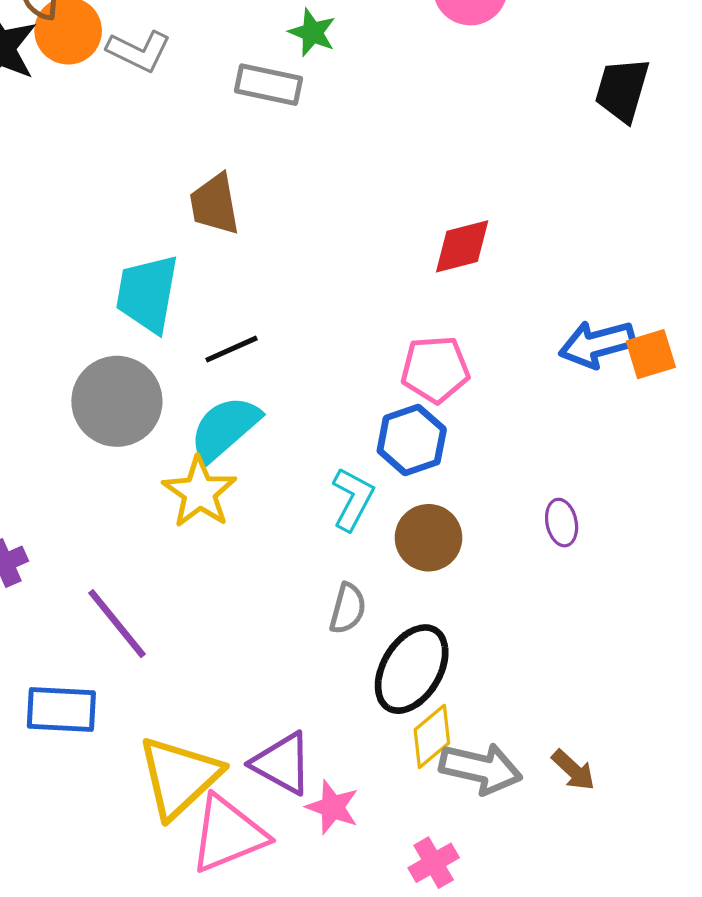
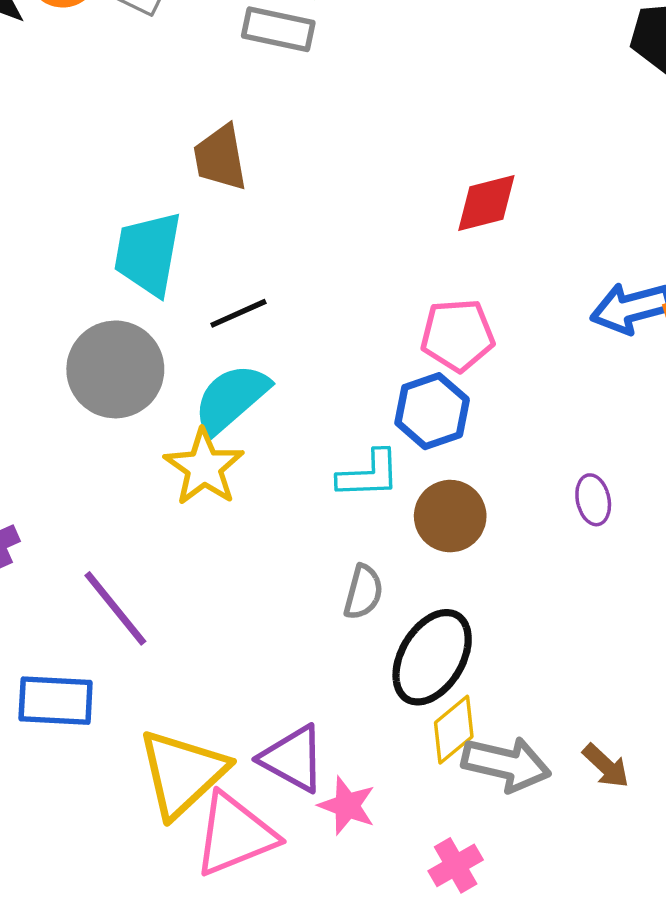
cyan L-shape: (353, 499) -> (369, 474), turned 60

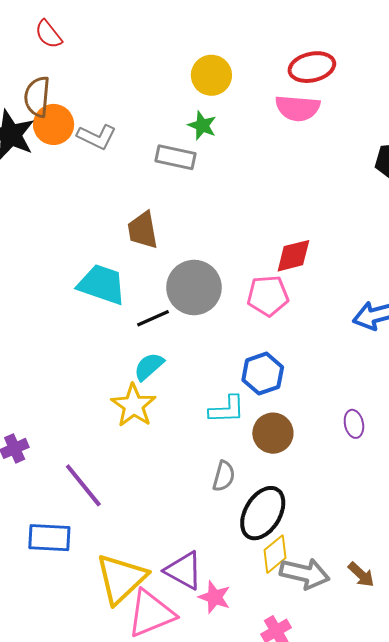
cyan trapezoid: (148, 254) -> (102, 284), turned 99
pink pentagon: (457, 335) -> (268, 296), moved
gray circle: (115, 369) -> (194, 287), moved
cyan semicircle: (231, 398) -> (149, 366), size x0.7

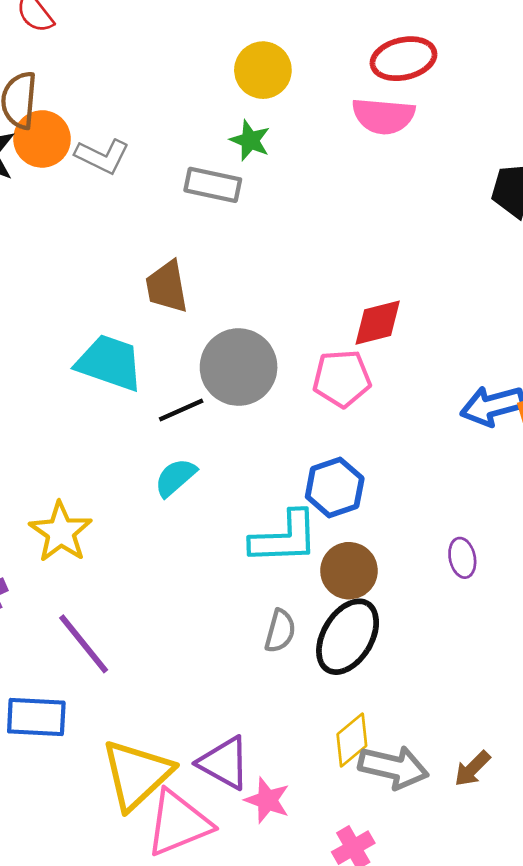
yellow star: (134, 405) -> (61, 532), moved
cyan L-shape: (227, 410) -> (284, 538), size x1.4
black ellipse: (263, 513) -> (348, 637), moved
brown arrow: (361, 575) -> (472, 769), turned 92

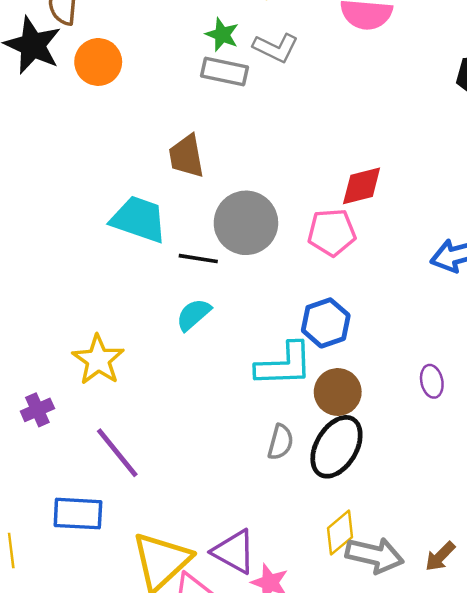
orange circle: (42, 139) -> (98, 62), moved
green star: (250, 140) -> (222, 35), moved
gray L-shape: (102, 156) -> (276, 48), moved
black line: (181, 410) -> (198, 259), turned 33

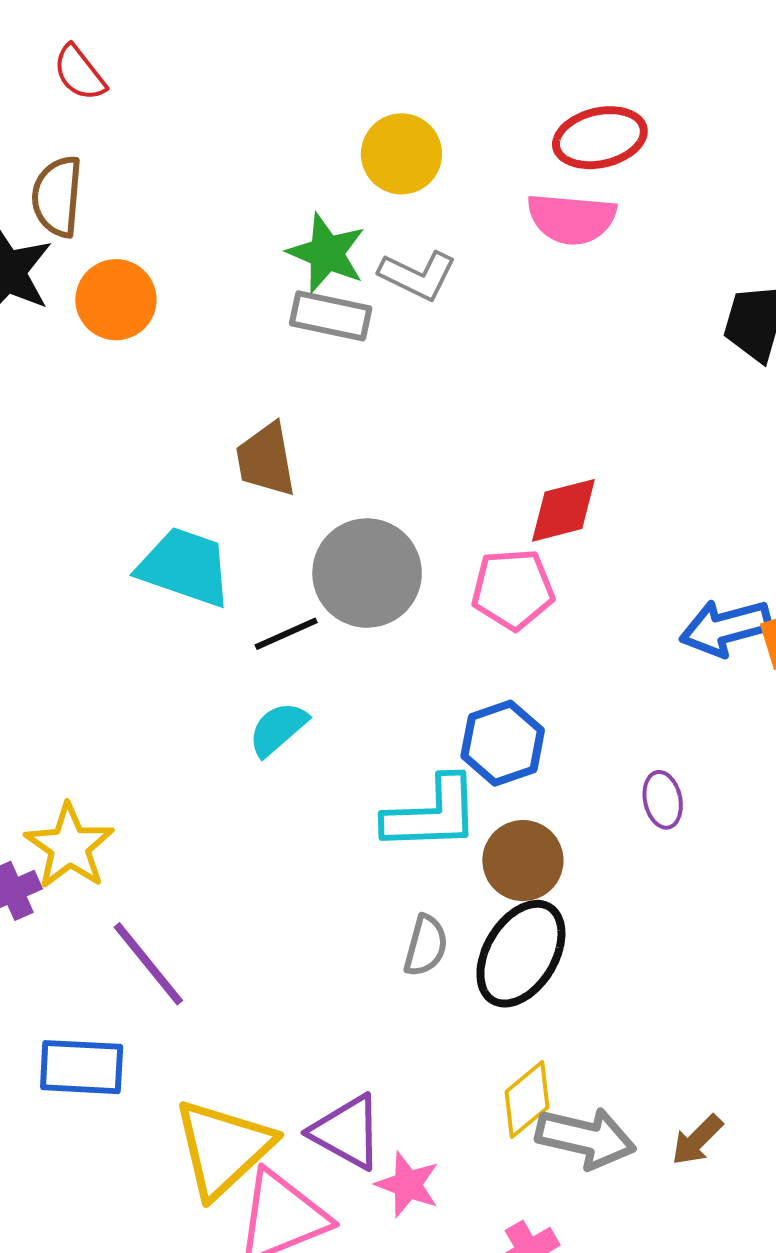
green star: (222, 35) -> (327, 253), size x1.4
black line: (198, 259) -> (286, 634), turned -33
yellow star: (98, 360) -> (69, 846), moved
purple ellipse: (432, 381) -> (663, 800), moved

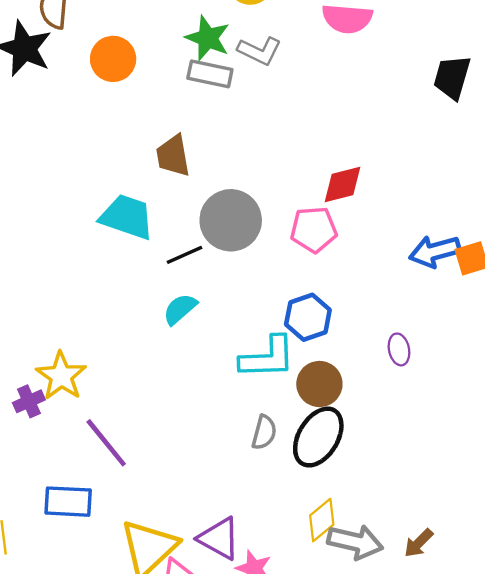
orange circle: (116, 300) -> (113, 59), moved

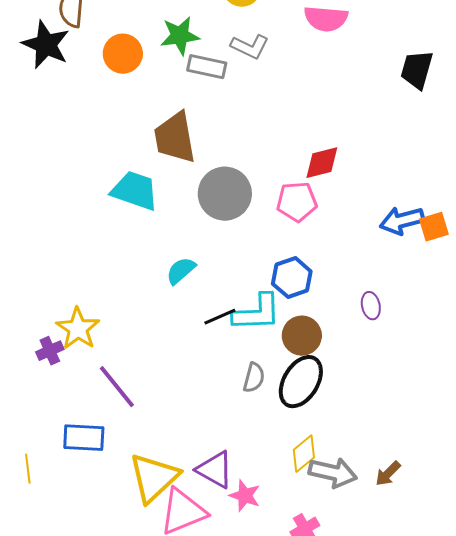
green star: (208, 38) -> (180, 36), moved, turned -30
brown trapezoid: (173, 156) -> (175, 138), size x1.4
black line: (185, 255) -> (220, 317), moved

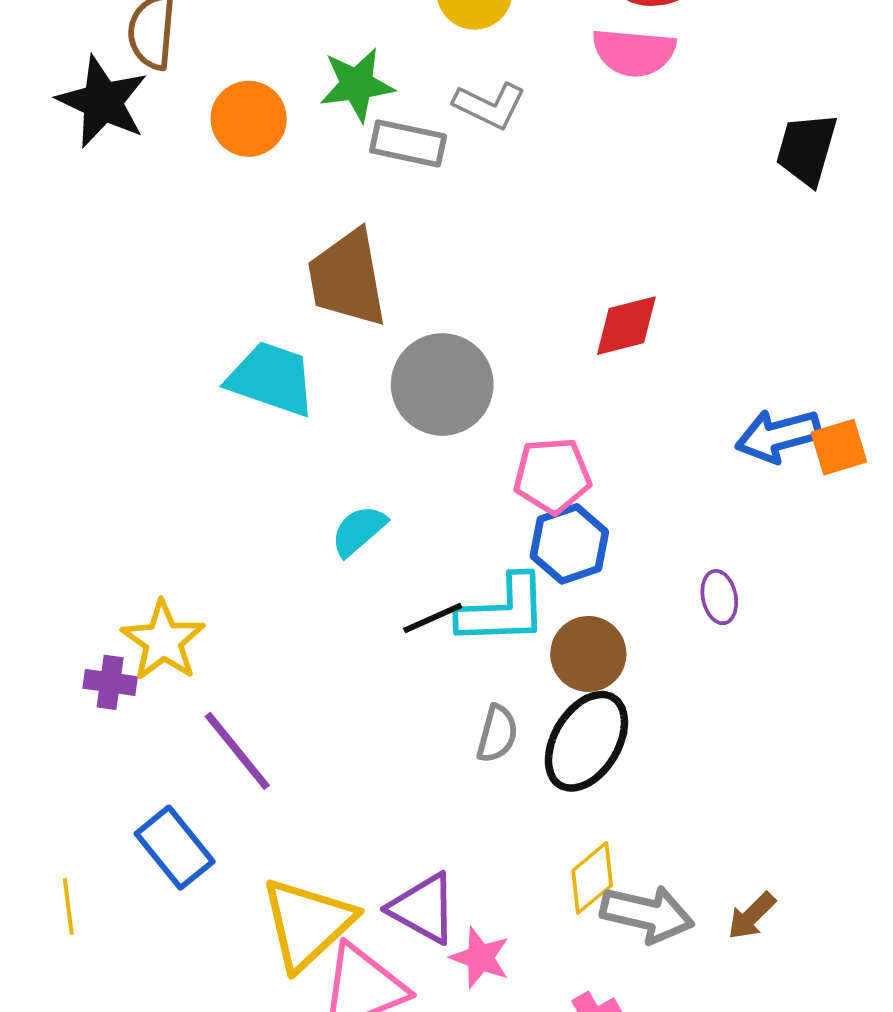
pink pentagon: (297, 202) -> (552, 476), moved
purple cross: (50, 351) -> (110, 682), turned 32
blue rectangle: (84, 438) -> (175, 848), turned 48

